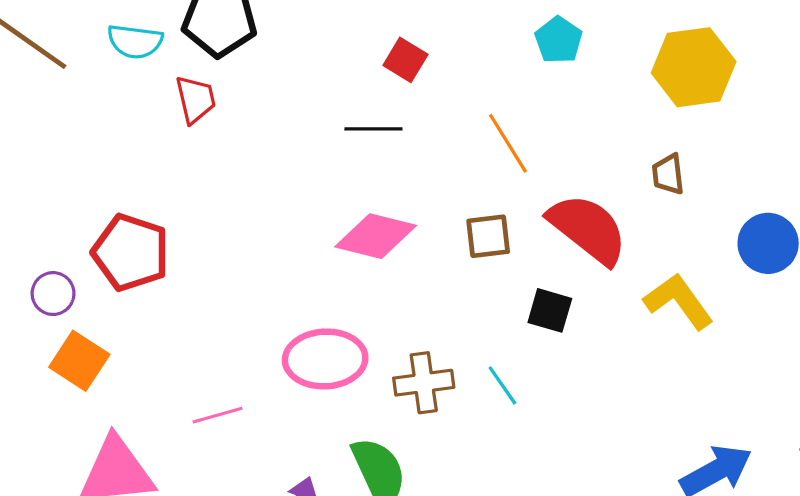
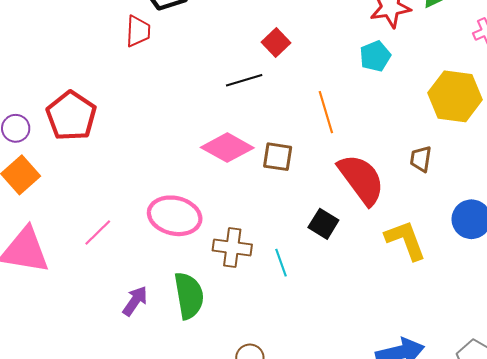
black line: (373, 129) -> (244, 80), turned -32
brown square: (488, 236) -> (278, 157), moved
pink line: (217, 415) -> (98, 232), turned -44

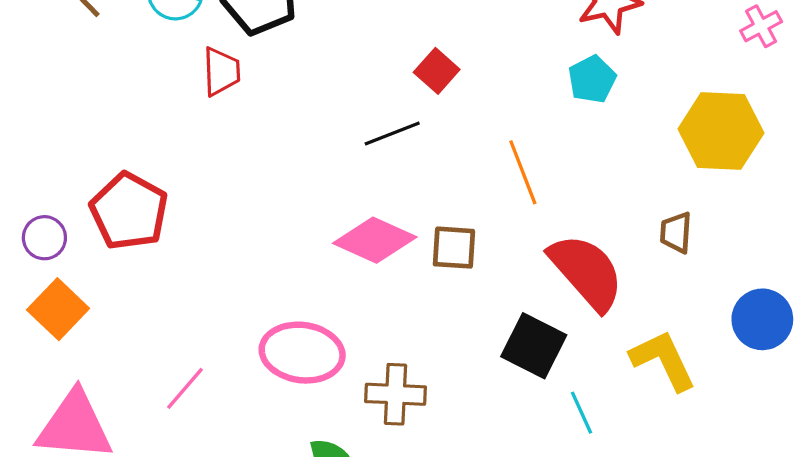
black square: (323, 224) -> (534, 346), size x1.4
cyan line: (281, 263) -> (581, 413), moved

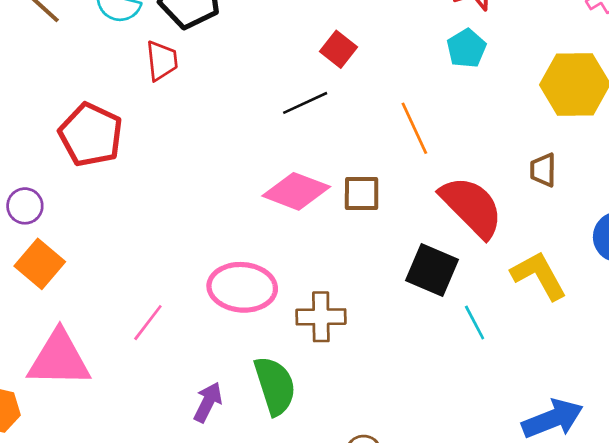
red pentagon: (129, 211) -> (91, 135), moved

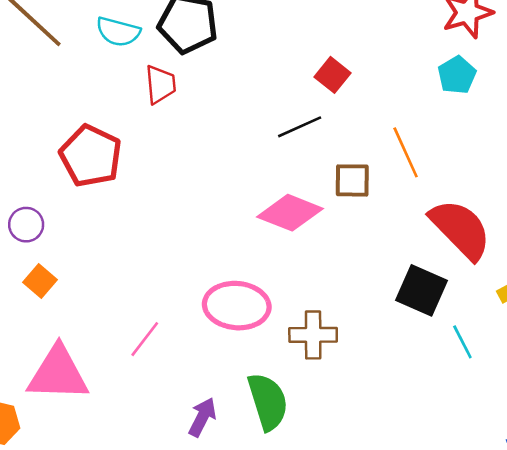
brown square: (362, 193) -> (352, 180), moved
orange square: (40, 264) -> (40, 281), size x0.7

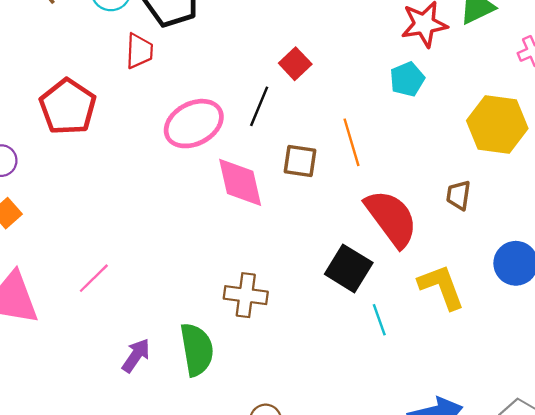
black line: (300, 127) -> (259, 106), turned -51
pink diamond: (290, 213) -> (240, 182), turned 48
pink ellipse: (237, 306) -> (194, 124), moved, turned -40

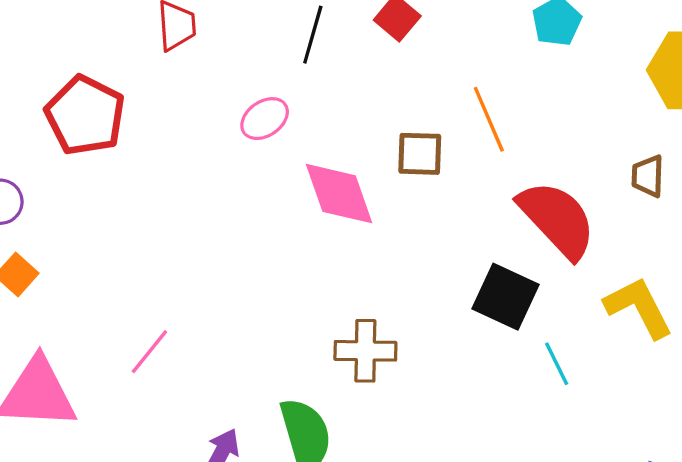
black line: (259, 106) -> (313, 35), moved
pink ellipse: (194, 124) -> (265, 119), size x0.6

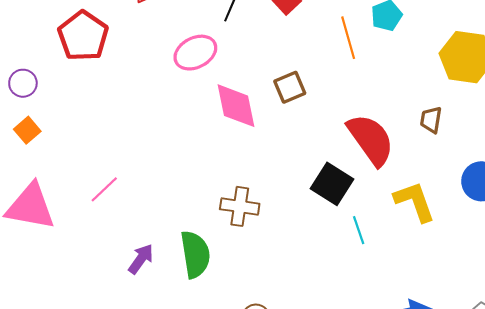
pink ellipse: (265, 119) -> (195, 53), size x1.4
orange line: (489, 119) -> (348, 38), moved
brown square: (420, 154) -> (290, 87), turned -32

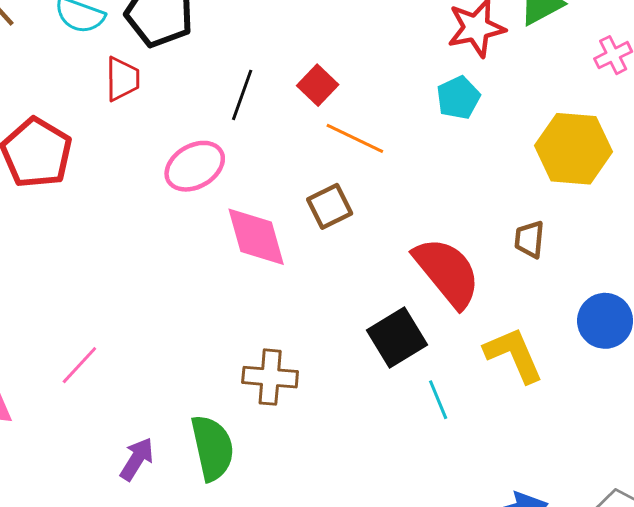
orange line: (348, 38) -> (355, 138), moved, turned -45
black square: (332, 184) -> (397, 337), turned 30

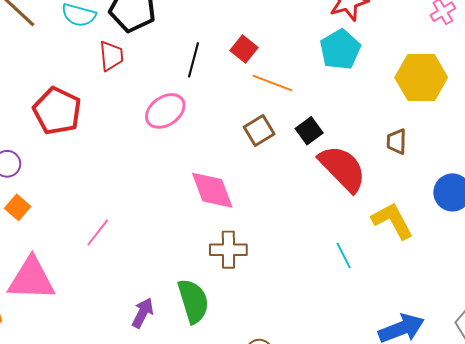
cyan pentagon: (458, 98) -> (340, 49), size x1.4
pink diamond: (256, 237) -> (212, 190), moved
black square: (397, 337) -> (309, 131), moved, size x0.7
pink line: (79, 365) -> (98, 233), moved

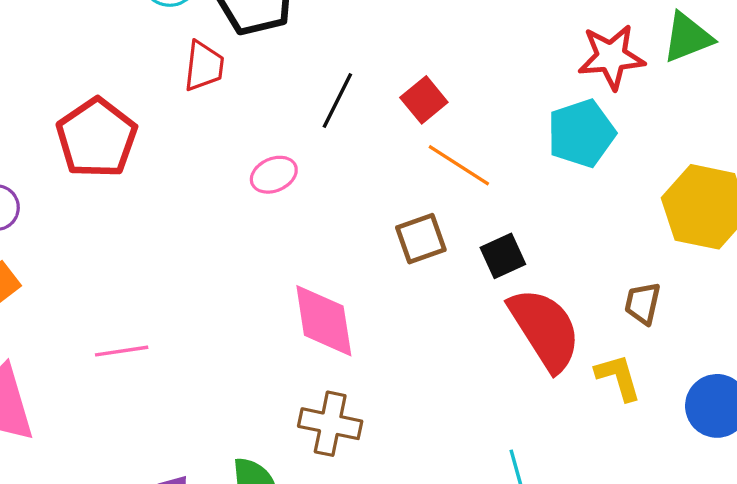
pink ellipse: (165, 111) -> (274, 175), size x0.7
yellow L-shape: (392, 221) -> (618, 377), moved, size x0.7
pink line: (98, 233) -> (122, 351), turned 32

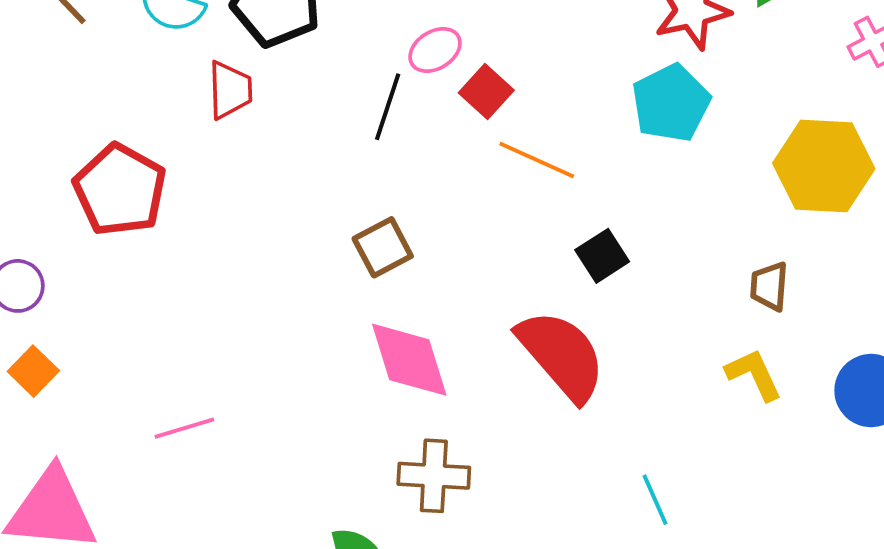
pink ellipse: (274, 175) -> (435, 50), moved
brown square: (421, 239) -> (383, 247), moved
red semicircle: (545, 329) -> (562, 355), moved

